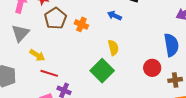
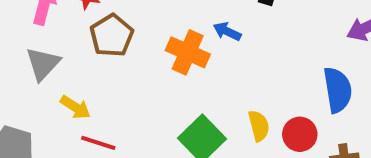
orange cross: (81, 24) -> (188, 52), moved, size x1.5
yellow semicircle: (113, 48) -> (259, 126), moved

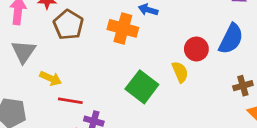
blue semicircle: (338, 90) -> (231, 39), turned 44
red circle: (300, 134) -> (196, 49), moved

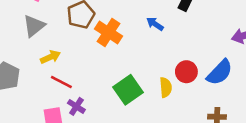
orange cross: (123, 28) -> (109, 32), moved
yellow arrow: (51, 78) -> (50, 57), turned -66

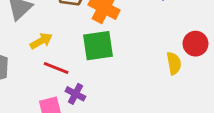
green square: (128, 90) -> (98, 46), moved, turned 32

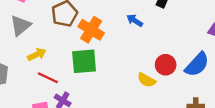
yellow semicircle: (174, 63) -> (146, 80), turned 126

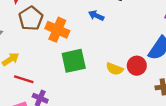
green square: (84, 61) -> (74, 61), moved
red circle: (166, 65) -> (137, 66), moved

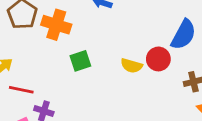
green square: (74, 61) -> (80, 61), size x0.7

